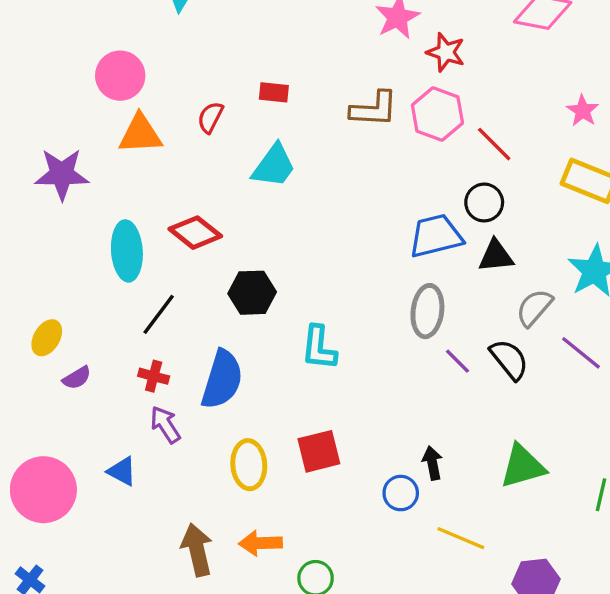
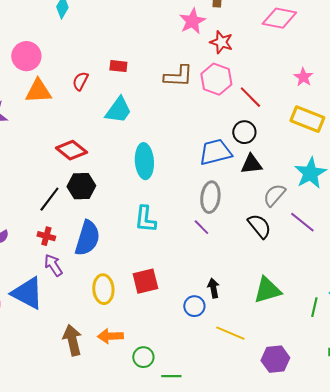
cyan ellipse: (127, 251) -> (144, 161), moved
black hexagon: (252, 293) -> (81, 186), moved
purple line: (457, 361) -> (201, 227), moved
blue triangle: (122, 471) -> (27, 293), size x1.8

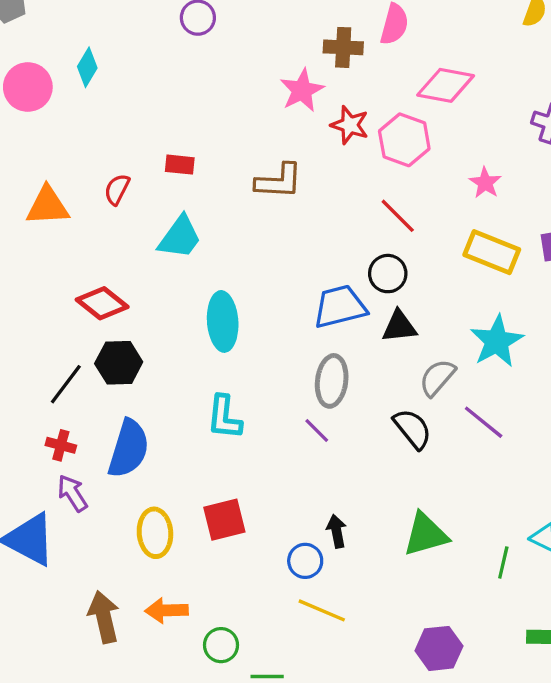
pink circle: (26, 56) -> (28, 87), moved
pink hexagon: (216, 79) -> (404, 140), moved
yellow line: (230, 333) -> (322, 610), moved

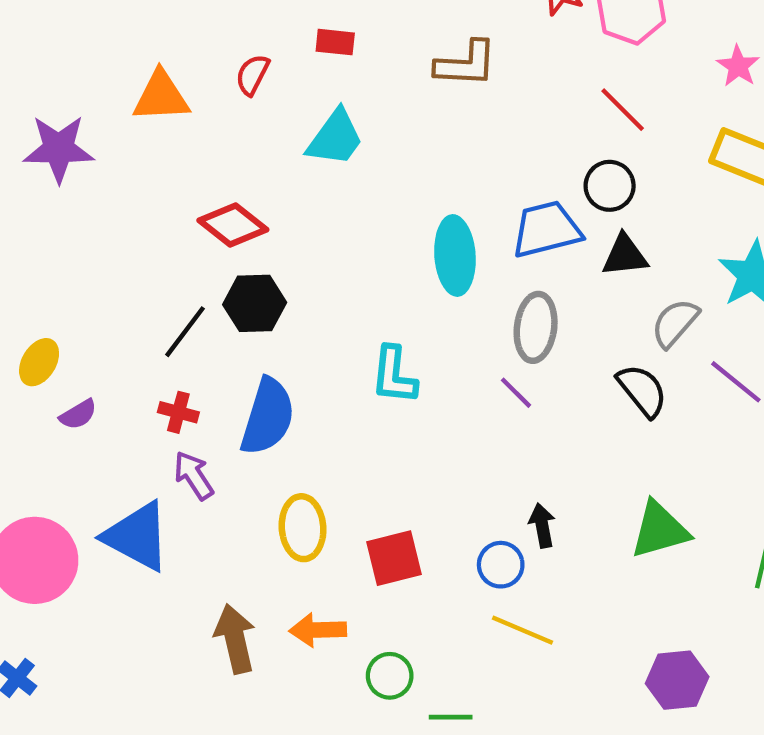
cyan ellipse: (223, 321) -> (455, 255), moved
red square: (224, 520) -> (394, 558), moved

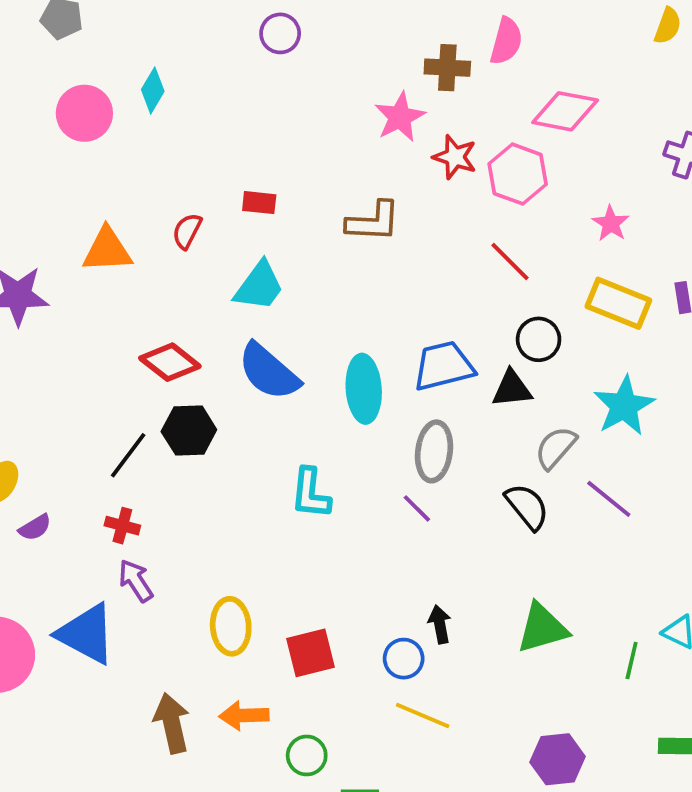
black circle: (610, 186) -> (539, 339), moved
blue semicircle: (268, 417) -> (269, 372), moved, turned 114

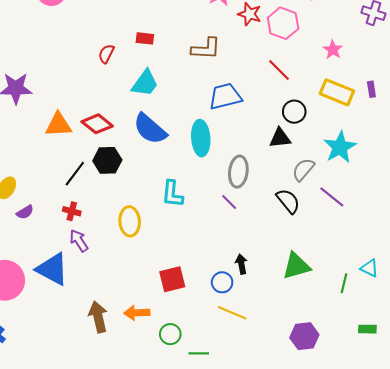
orange triangle: (107, 250) -> (59, 125), moved
blue trapezoid: (444, 366) -> (225, 96), moved
yellow ellipse: (231, 626) -> (130, 221), moved

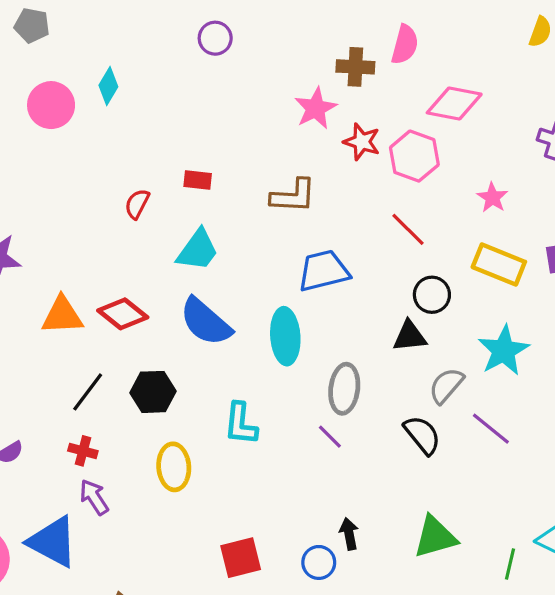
black hexagon: (107, 160) -> (153, 392), moved

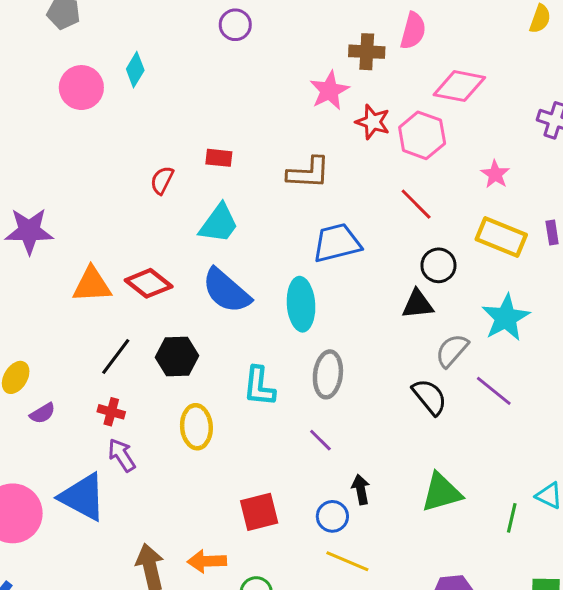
gray ellipse: (344, 389) -> (328, 374), moved
purple line: (330, 437) -> (320, 440), moved

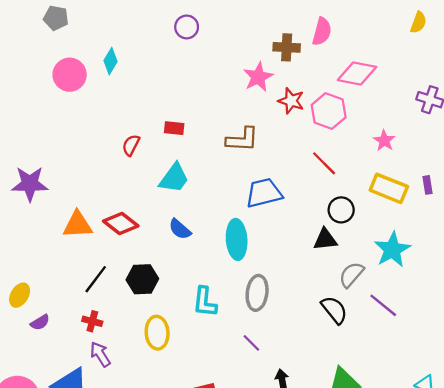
blue semicircle: (226, 291) -> (180, 229), size x0.6

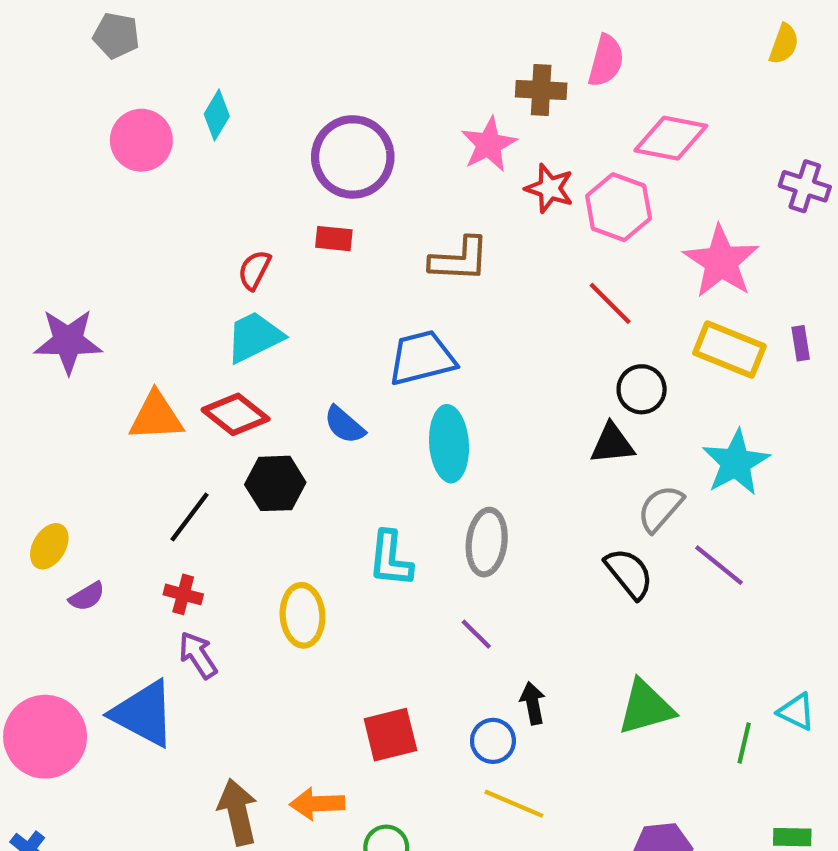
purple circle: (187, 27) -> (353, 157), moved, size x1.8
pink star: (384, 141) -> (721, 262), size x1.8
cyan trapezoid: (174, 178) -> (254, 337), moved, turned -152
blue trapezoid: (264, 193) -> (422, 358), moved
black hexagon: (142, 279) -> (275, 483), moved

